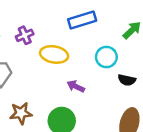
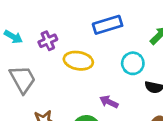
purple arrow: (76, 86) -> (109, 102), moved

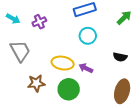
yellow ellipse: (78, 61) -> (63, 63), moved
cyan circle: (133, 63) -> (88, 36), moved

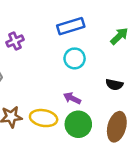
yellow ellipse: (63, 63) -> (44, 118), moved
green circle: (69, 89) -> (78, 124), moved

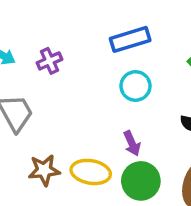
purple arrow: (72, 98) -> (132, 143), turned -140

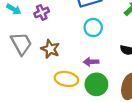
purple arrow: (132, 143) -> (91, 62), turned 112
brown star: (44, 170) -> (50, 49), moved, turned 30

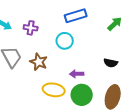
purple cross: (42, 12) -> (31, 28), turned 32
cyan circle: (93, 27) -> (65, 41), moved

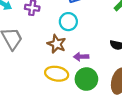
brown star: (39, 62) -> (57, 44), moved

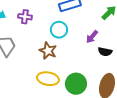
purple arrow: (81, 57) -> (92, 37), moved, turned -48

